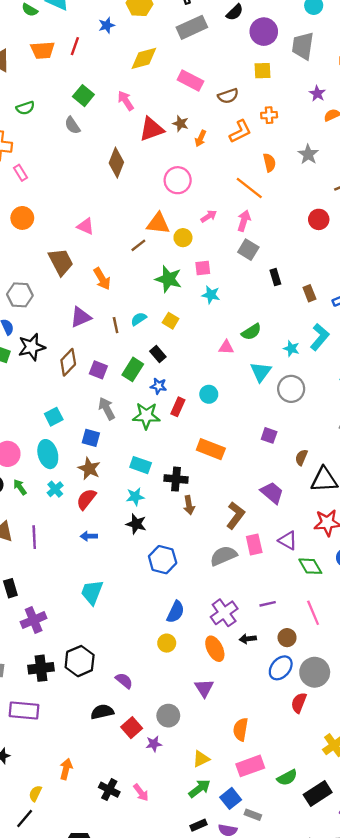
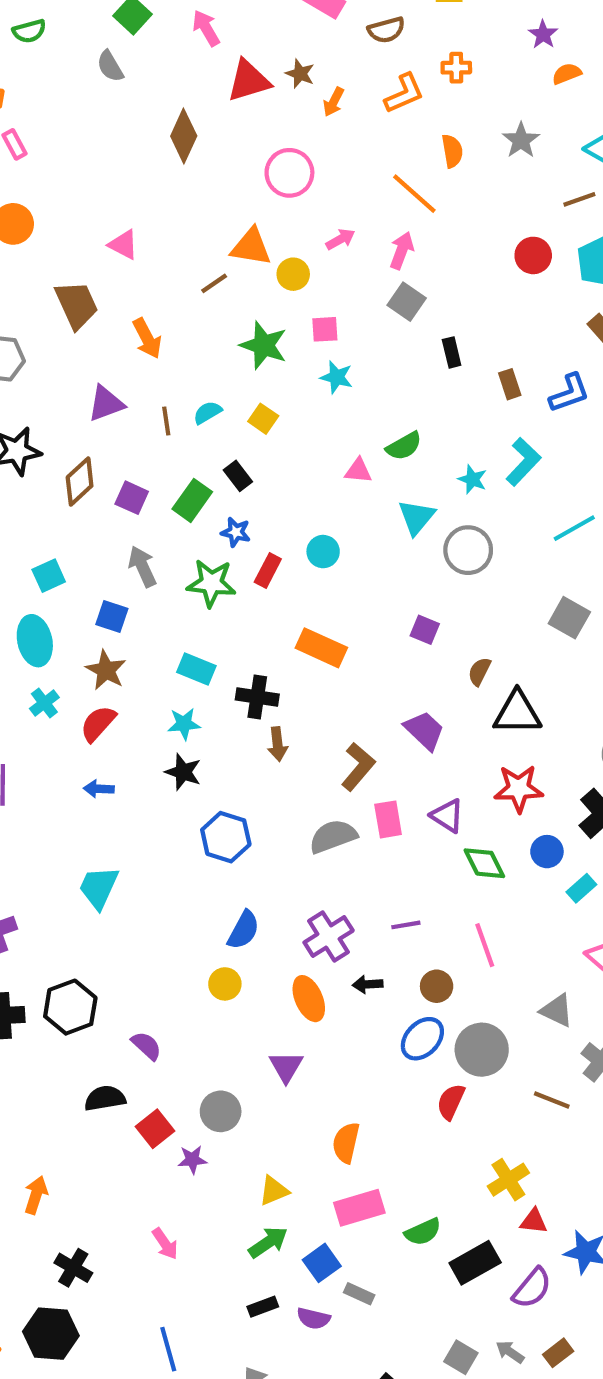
black cross: (109, 790) -> (73, 1268), moved

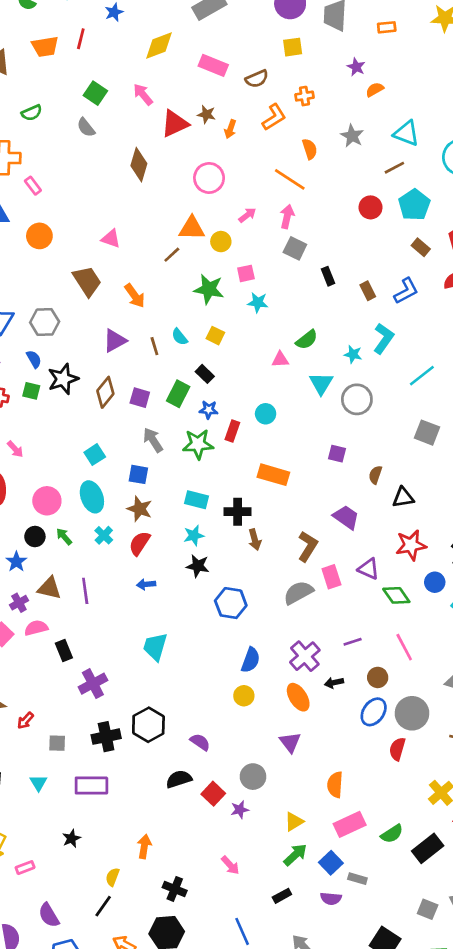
cyan semicircle: (207, 412) -> (180, 337), turned -90
black triangle: (517, 713) -> (403, 497), size x0.7
black rectangle: (263, 1307) -> (282, 896), moved

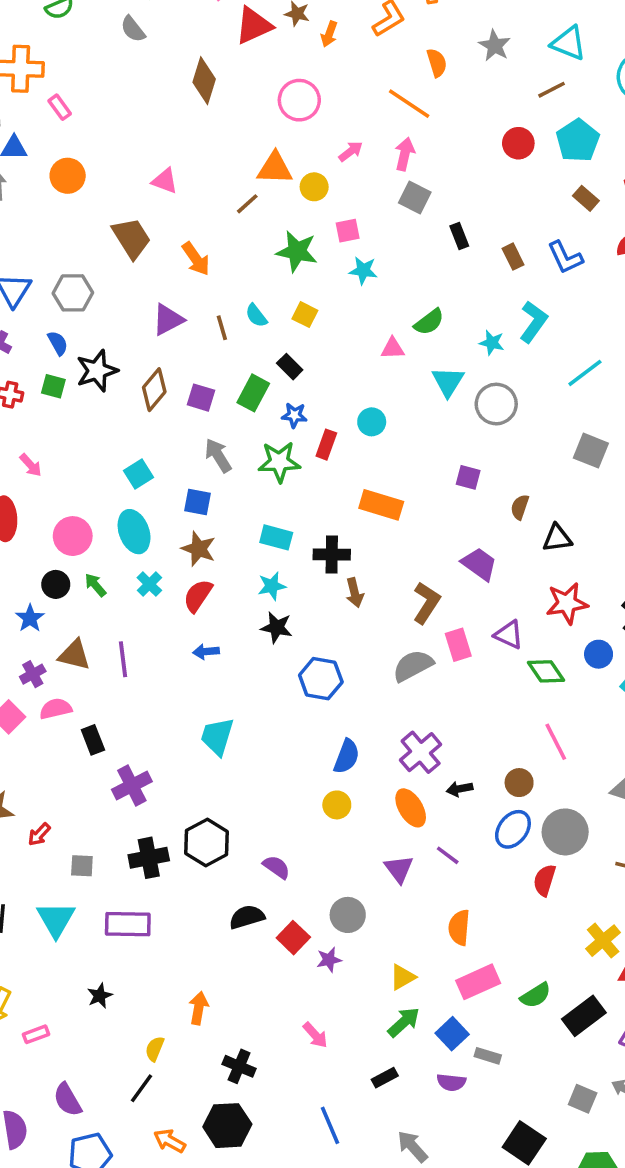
blue L-shape: (406, 291) -> (565, 257), turned 92
purple line: (353, 642) -> (448, 855), moved, turned 54
cyan triangle: (38, 783) -> (56, 919), size x1.6

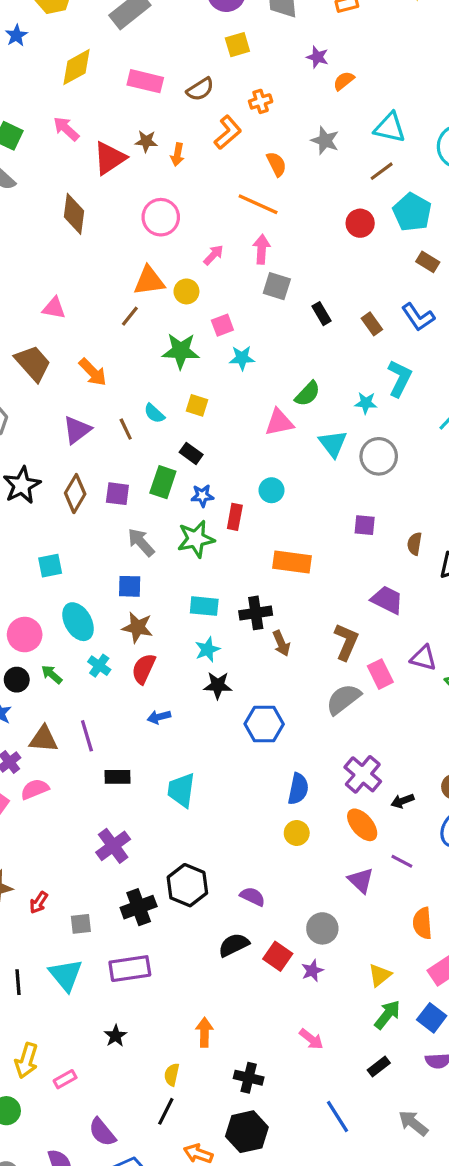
pink triangle: (393, 348) -> (279, 422), size x1.4
cyan square: (139, 474) -> (50, 566), moved, turned 30
black rectangle: (93, 740) -> (117, 777), moved, turned -60

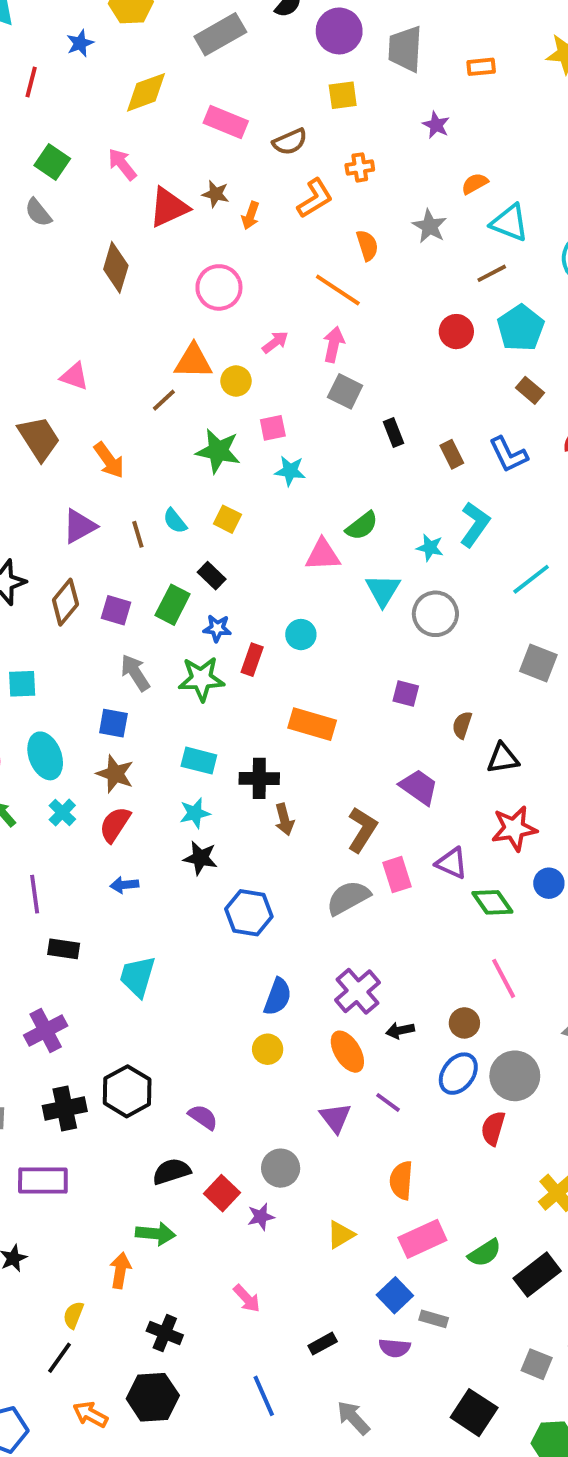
orange semicircle: (344, 81) -> (475, 184), moved
green arrow: (387, 1015) -> (156, 1234), moved, turned 48

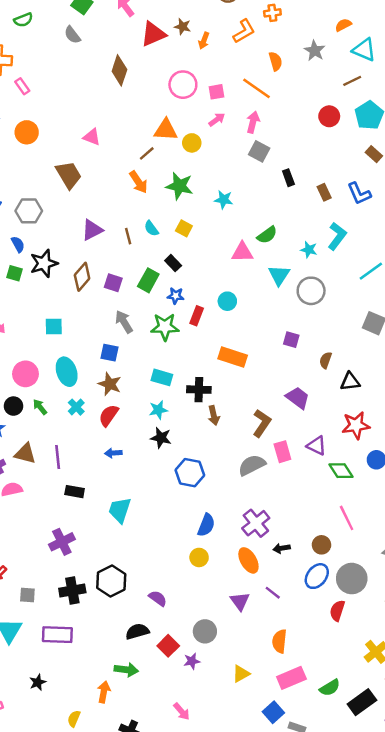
pink square: (273, 428) -> (217, 92), moved
orange arrow: (109, 460) -> (138, 182), moved

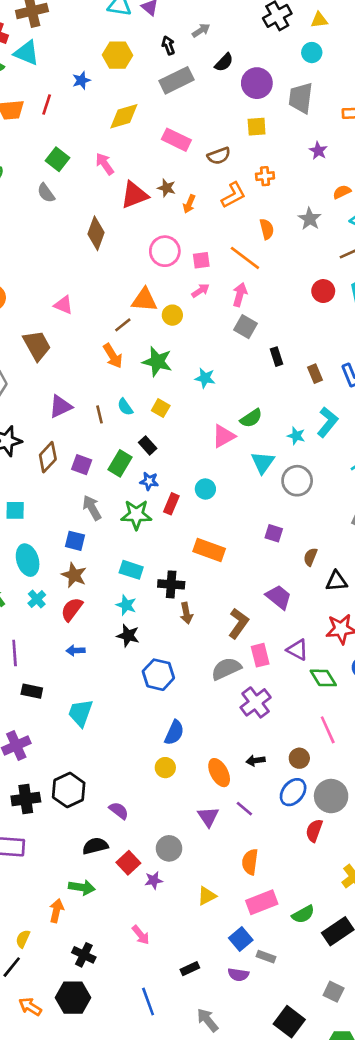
pink triangle: (242, 252) -> (224, 436), turned -30
cyan star: (158, 410) -> (126, 605), turned 30
purple cross: (256, 523) -> (256, 702), moved

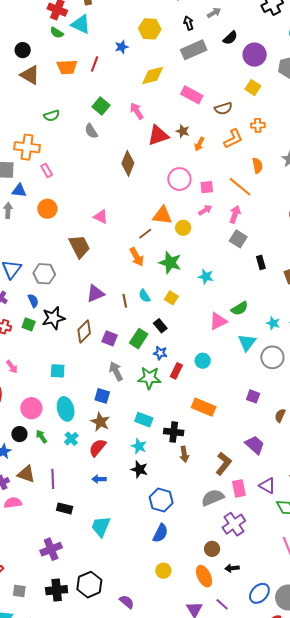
yellow square: (257, 127) -> (253, 88), turned 35
blue semicircle: (174, 733) -> (160, 533), moved
brown circle: (299, 758) -> (212, 549), moved

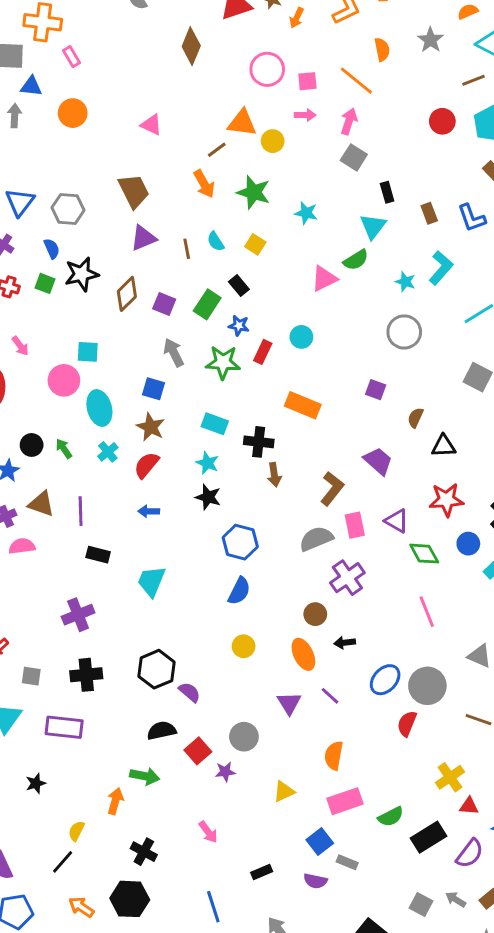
pink arrow: (205, 210) -> (305, 115), turned 32
brown trapezoid: (79, 246) -> (134, 191), moved
cyan triangle: (247, 342) -> (373, 226), moved
pink circle: (31, 408) -> (64, 380), moved
black hexagon: (89, 585) -> (157, 669), moved

